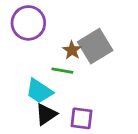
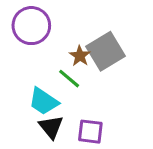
green line: (62, 71) -> (69, 79), turned 30
black triangle: (46, 114) -> (51, 127), turned -35

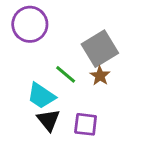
brown star: (80, 56) -> (100, 76), moved

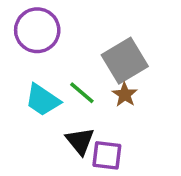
cyan trapezoid: (41, 96) -> (43, 100), moved
black triangle: (48, 120) -> (80, 141), moved

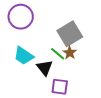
green line: (82, 93) -> (58, 54), moved
black triangle: (80, 141) -> (45, 68), moved

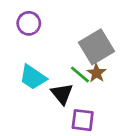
purple circle: (21, 17) -> (29, 23), size x0.7

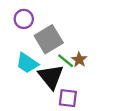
gray square: (96, 47) -> (49, 39), moved
black triangle: (62, 94) -> (51, 77), size x1.4

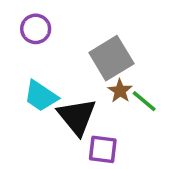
gray square: (49, 39) -> (111, 58), moved
green line: (66, 61) -> (144, 101), moved

